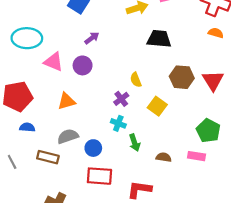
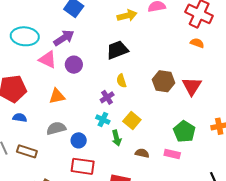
purple arrow: (92, 38) -> (64, 38), moved, size x1.5
black trapezoid: (159, 39) -> (117, 50), moved, turned -30
yellow square: (157, 106) -> (132, 120), moved
brown rectangle: (48, 157) -> (27, 151), moved

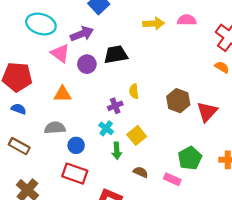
black trapezoid: (117, 50) -> (116, 55), moved

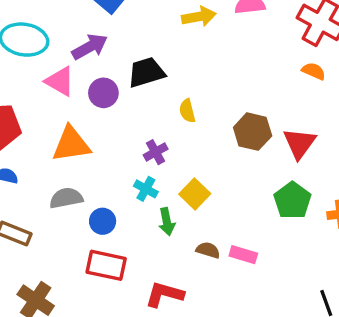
yellow semicircle: (134, 91) -> (187, 111), moved
orange triangle: (62, 94) -> (71, 144), size x1.4
green pentagon: (190, 158) -> (292, 201), moved
pink rectangle: (172, 179) -> (243, 255), moved

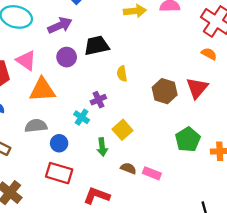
pink triangle: (60, 81) -> (26, 60), moved
red triangle: (299, 143) -> (197, 88), moved
cyan cross: (146, 189) -> (82, 117), moved

